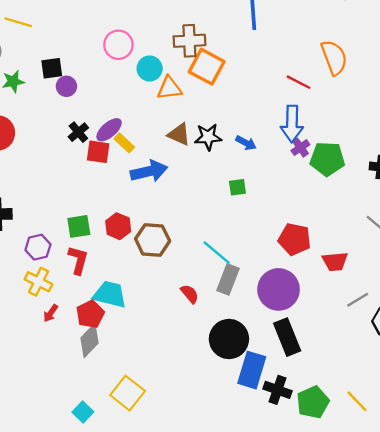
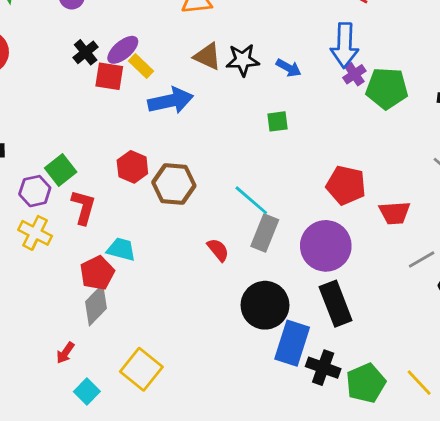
green square: (79, 226) -> (61, 170), moved, turned -30
cyan trapezoid: (110, 294) -> (121, 249), size x0.7
red arrow: (51, 313) -> (65, 353), moved

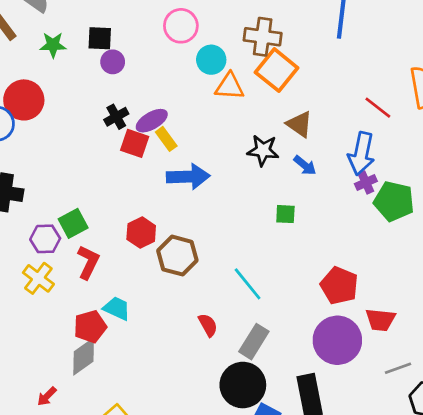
brown triangle: (207, 56) -> (299, 124), moved
gray rectangle: (265, 233) -> (254, 342), moved
purple circle: (326, 246) -> (337, 340), moved

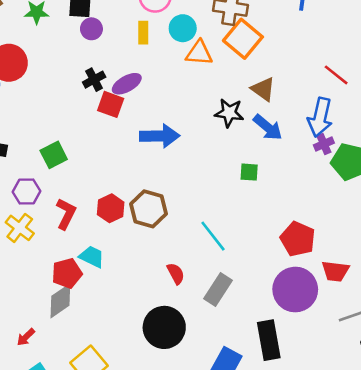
yellow rectangle: (166, 139) -> (143, 33), moved, turned 35
blue arrow: (305, 165) -> (268, 127), size x1.4
green square: (73, 223) -> (54, 155), moved
red hexagon: (141, 232) -> (111, 208), moved
black circle: (243, 385) -> (164, 327), moved

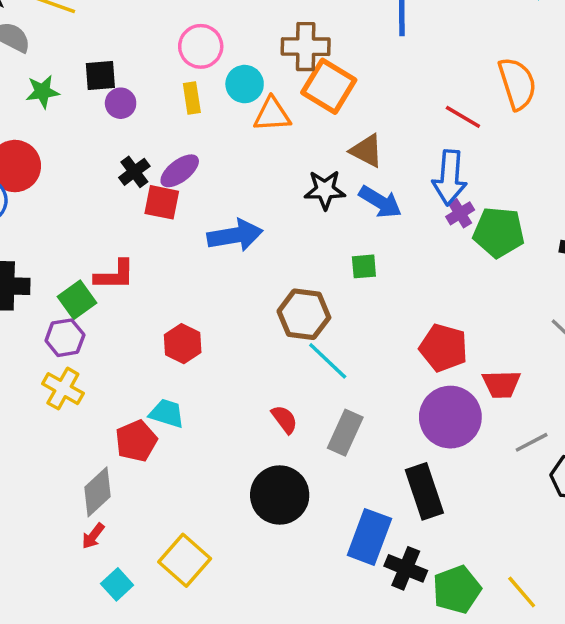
green square: (54, 155) -> (77, 300), moved
brown hexagon: (148, 209) -> (304, 314), moved
red L-shape: (66, 214) -> (115, 275), moved, turned 72
gray diamond: (60, 301) -> (97, 492), moved

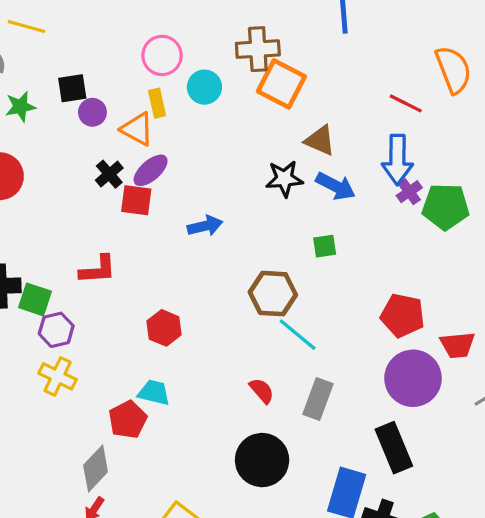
orange triangle: (272, 115) -> (137, 129), moved, turned 36
blue arrow: (235, 235) -> (205, 226), size x0.7
green square: (77, 300) -> (35, 299), moved, turned -32

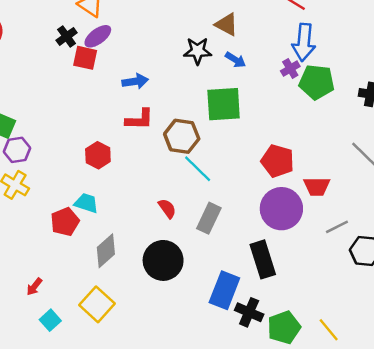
blue arrow: (397, 160) -> (304, 42), moved
blue arrow: (336, 186) -> (236, 60), size x0.7
green square: (325, 246) -> (224, 104), size x2.0
red L-shape: (98, 270) -> (139, 119), moved
gray diamond: (96, 469) -> (106, 251), moved

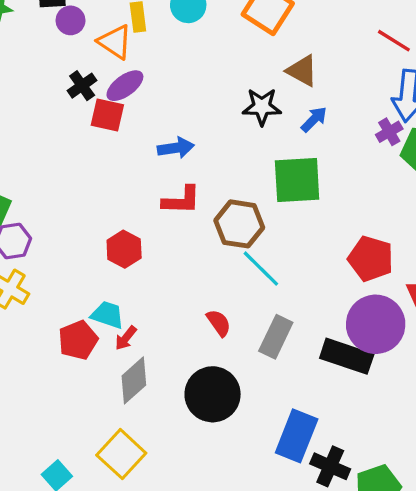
blue arrow: (236, 60) -> (314, 119), turned -78
black rectangle: (263, 259) -> (347, 356), moved, turned -54
red arrow: (34, 287) -> (126, 338), moved

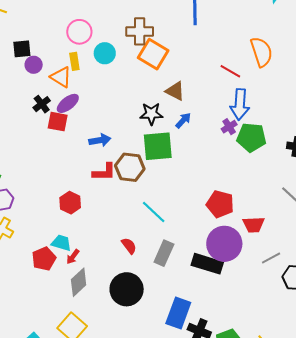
green square: (297, 180) -> (158, 146), moved
brown hexagon: (239, 224) -> (130, 167), moved

